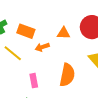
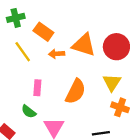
orange triangle: (63, 33) -> (84, 45), size x1.6

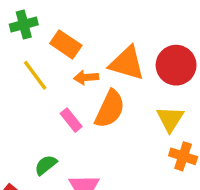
pink rectangle: (37, 88) -> (71, 120), moved, turned -42
orange semicircle: (76, 91) -> (110, 109), moved
green semicircle: (29, 112) -> (46, 165), turned 105

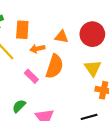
orange rectangle: (66, 44) -> (22, 30), turned 66
orange triangle: (127, 63) -> (62, 37), size x0.6

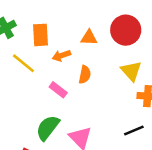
orange semicircle: (55, 66) -> (85, 75), size x0.6
green semicircle: (19, 106) -> (48, 128), size x1.5

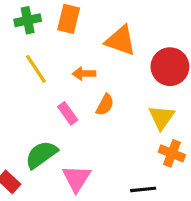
orange rectangle: (40, 35) -> (69, 19), moved
orange triangle: (89, 38) -> (120, 41), moved, size x1.5

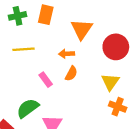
orange triangle: (120, 41) -> (82, 29), turned 45
yellow line: (36, 69) -> (24, 49), turned -60
orange arrow: (84, 74) -> (67, 54), moved

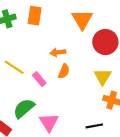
orange triangle: (82, 29) -> (82, 19), moved
yellow line: (24, 49) -> (14, 67), moved, turned 42

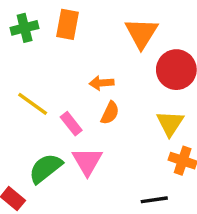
pink triangle: (49, 122) -> (87, 161), moved

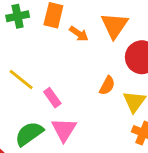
orange arrow: (102, 83) -> (79, 34), moved, turned -144
orange semicircle: (110, 113) -> (107, 86), moved

